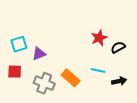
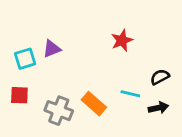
red star: (99, 38) -> (122, 40), moved
black semicircle: (118, 47) -> (160, 77), moved
purple triangle: (39, 54) -> (52, 49), moved

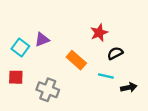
cyan square: (25, 59) -> (20, 48), turned -36
black semicircle: (160, 77) -> (115, 53), moved
orange rectangle: (94, 104) -> (76, 60), moved

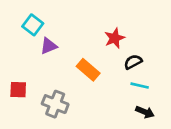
cyan square: (20, 48) -> (33, 25), moved
cyan line: (106, 76) -> (140, 86), moved
black arrow: (129, 87) -> (145, 112), moved, turned 35

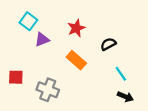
red star: (115, 38) -> (76, 28), moved
black semicircle: (133, 62) -> (108, 44), moved
cyan line: (140, 86) -> (121, 74), turned 42

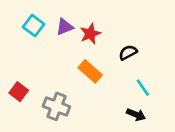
purple triangle: (42, 40) -> (65, 27), moved
red square: (16, 77) -> (19, 92), turned 35
black arrow: (125, 97) -> (136, 115), moved

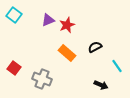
cyan square: (34, 26) -> (14, 15), moved
black semicircle: (128, 53) -> (95, 47), moved
cyan line: (143, 88) -> (117, 66), moved

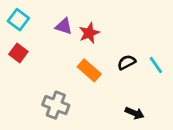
purple triangle: (48, 20) -> (64, 26), turned 40
cyan line: (117, 66) -> (156, 65), moved
red square: (14, 68) -> (18, 53), moved

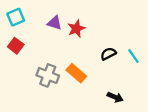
cyan square: (18, 20) -> (16, 17), turned 30
orange rectangle: (89, 70) -> (76, 73), moved
gray cross: (56, 105) -> (48, 75), moved

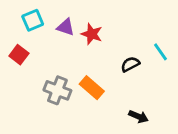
cyan square: (16, 17) -> (33, 20), moved
red star: (76, 29) -> (92, 34), turned -30
cyan line: (133, 56) -> (160, 52), moved

